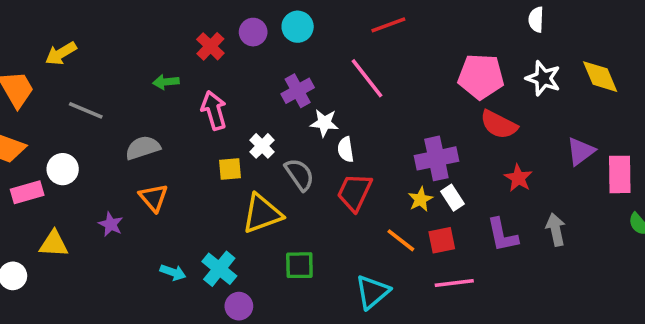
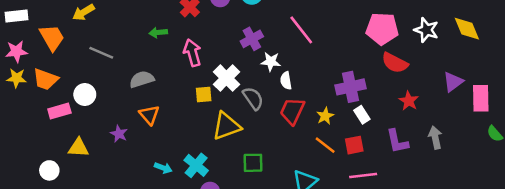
white cross: (262, 146) -> (226, 78), size x1.5
yellow star: (420, 199) -> (325, 116), moved

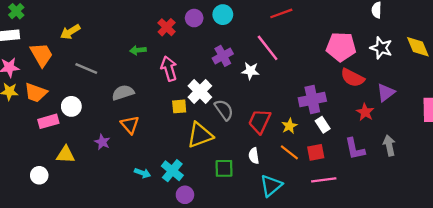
white star: (271, 62) -> (250, 71), moved
white semicircle: (286, 81) -> (254, 156), moved
purple triangle: (453, 82) -> (386, 93), moved

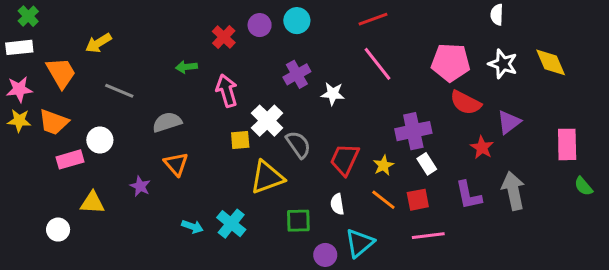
pink line: (268, 48) -> (377, 64), moved
gray arrow: (389, 145) -> (513, 191), size x1.4
purple circle: (185, 195) -> (325, 255), moved

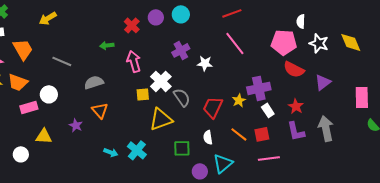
white semicircle: (497, 15) -> (301, 21), moved
yellow arrow: (98, 43) -> (48, 18), moved
red star: (482, 147) -> (296, 106), moved
yellow star: (383, 165) -> (239, 100), moved

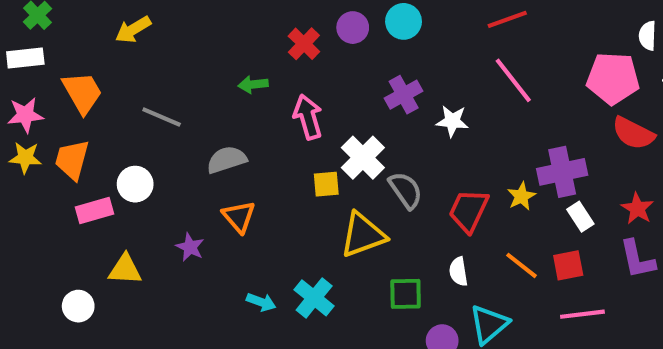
orange trapezoid: (18, 82) -> (72, 160), turned 85

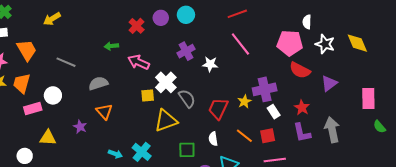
pink arrow: (308, 117) -> (139, 62), turned -50

